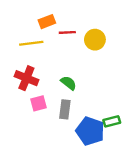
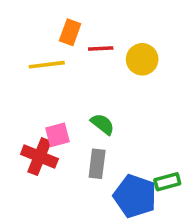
orange rectangle: (47, 22) -> (70, 32), turned -49
red cross: (26, 78) -> (39, 157), moved
pink square: (38, 103) -> (57, 135), moved

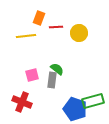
red cross: (39, 157) -> (22, 102), moved
gray rectangle: (97, 164) -> (52, 80), moved
green rectangle: (167, 182) -> (93, 101), size x1.5

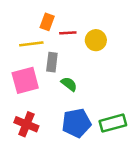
pink square: (32, 75) -> (25, 80), moved, size x1.6
gray rectangle: (52, 80) -> (52, 62), moved
blue pentagon: (75, 109) -> (76, 123), moved, turned -30

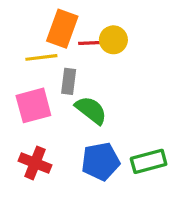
orange rectangle: (47, 22) -> (62, 29), size x1.6
yellow circle: (96, 40) -> (113, 40), moved
green semicircle: (69, 84) -> (91, 110), size x1.5

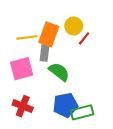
orange rectangle: (62, 29) -> (49, 34), moved
red line: (89, 43) -> (84, 38), moved, turned -48
green rectangle: (149, 161) -> (82, 112), moved

